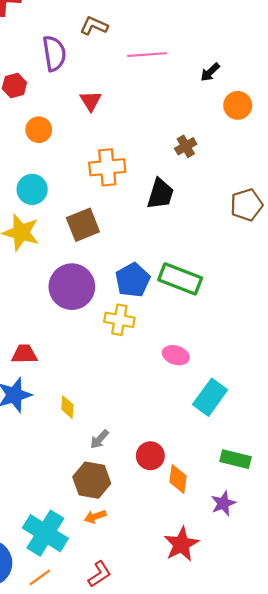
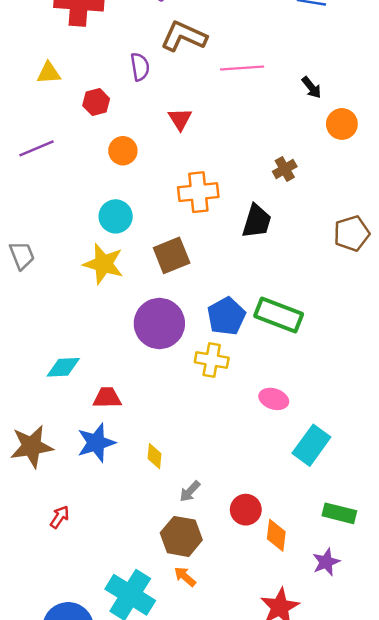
brown L-shape: (94, 26) -> (184, 36), size x1.5
purple semicircle: (54, 53) -> (140, 67), size x0.7
black arrow: (210, 72) -> (311, 87), turned -85
orange arrow: (95, 517) -> (185, 577), turned 60

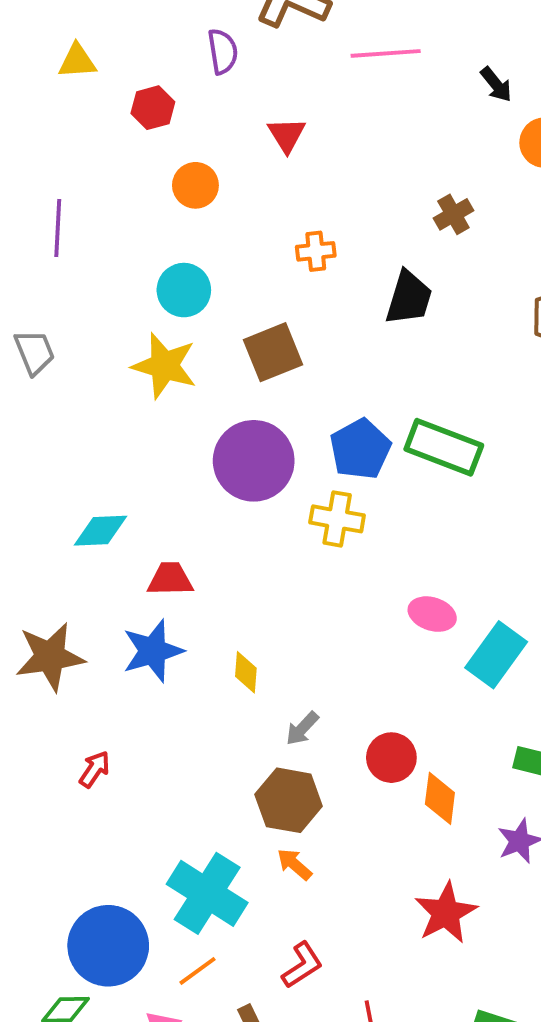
purple line: (36, 148) -> (58, 228), moved, turned -64
orange cross: (198, 192) -> (316, 251), size x0.6
pink ellipse: (274, 399) -> (432, 614), moved

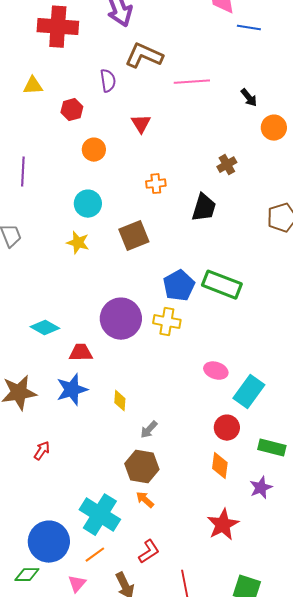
yellow star: (164, 366) -> (78, 243), size x0.7
purple circle: (254, 461) -> (121, 319), moved
cyan diamond: (100, 531) -> (45, 328), turned 32
red circle: (391, 758) -> (227, 428), moved

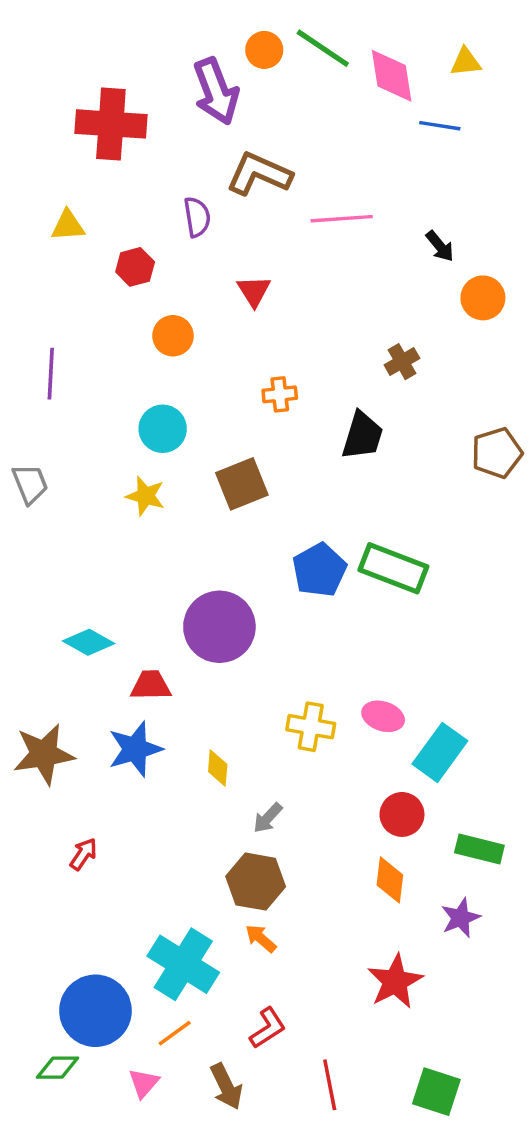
yellow cross: (167, 322) -> (311, 727), moved

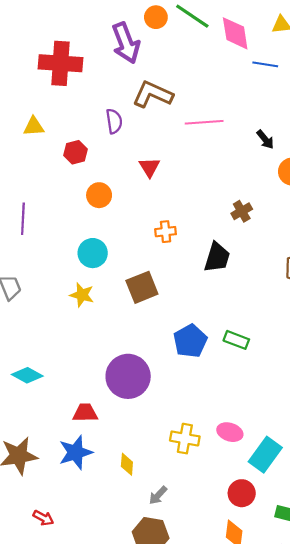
green rectangle: (393, 568) -> (236, 340), size x0.6
cyan diamond: (89, 642) -> (27, 375), moved
red arrow: (83, 854) -> (43, 518), turned 84

